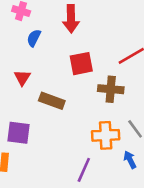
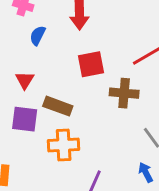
purple square: (18, 133) -> (25, 119), moved
orange cross: (106, 135) -> (64, 145), moved

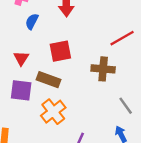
red square: (91, 64) -> (60, 51), moved
orange cross: (64, 145) -> (53, 112), turned -35

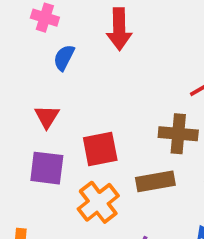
red square: (60, 51) -> (100, 149), moved
brown rectangle: (48, 80) -> (155, 181), moved, turned -30

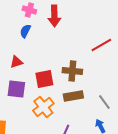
pink cross: (45, 18) -> (29, 10), moved
red triangle: (47, 117) -> (16, 62), turned 40
brown cross: (178, 134) -> (72, 71), moved

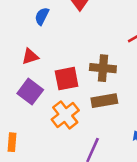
purple square: (16, 89) -> (30, 92), turned 30

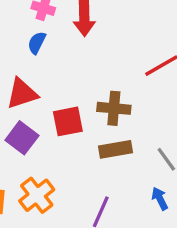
red triangle: (30, 56) -> (22, 94), size x1.5
orange cross: (65, 115) -> (37, 195), moved

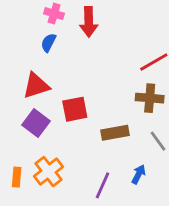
brown cross: (114, 108) -> (150, 98), moved
blue arrow: (160, 199) -> (139, 174), moved, turned 54

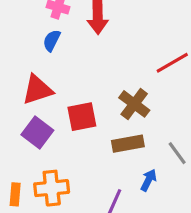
brown cross: (150, 98) -> (134, 104), moved, turned 32
orange cross: (49, 172) -> (52, 188), turned 32
blue arrow: (139, 174) -> (149, 180), moved

